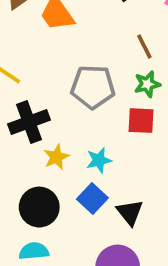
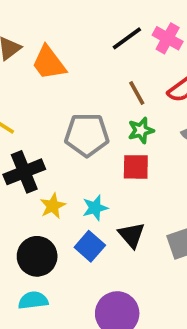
black triangle: (130, 212) -> (132, 235), moved

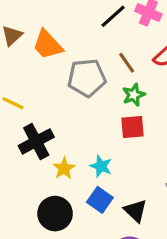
gray pentagon: (87, 135) -> (87, 78), moved
cyan star: (95, 208) -> (101, 166), turned -30
black triangle: (132, 235) -> (135, 211), moved

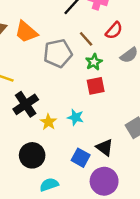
blue square: (100, 200) -> (81, 158), moved
black circle: (55, 214) -> (32, 155), moved

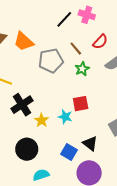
red square: (96, 86) -> (81, 104), moved

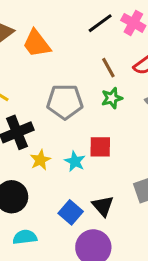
gray pentagon: (51, 61) -> (65, 102), moved

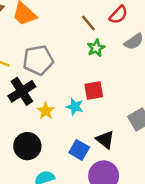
gray pentagon: (65, 102) -> (38, 60), moved

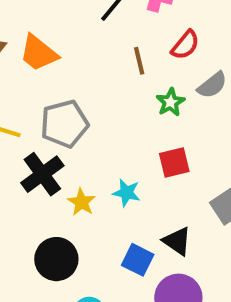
brown line: (88, 23) -> (139, 61), turned 30
green star: (96, 48) -> (170, 102), moved
red square: (94, 91) -> (174, 162), moved

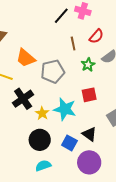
orange trapezoid: (38, 53) -> (26, 58), moved
gray pentagon: (64, 124) -> (53, 71), moved
cyan star: (127, 193) -> (65, 109), size x1.6
black circle: (56, 259) -> (40, 140), moved

